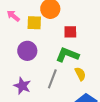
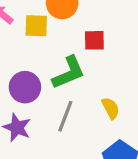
purple circle: (27, 51) -> (25, 87), moved
green L-shape: (67, 55) -> (69, 73), moved, turned 135

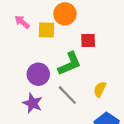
yellow semicircle: (111, 108) -> (100, 89), turned -126
gray line: (65, 116) -> (67, 95), turned -65

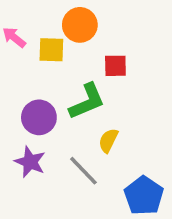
yellow semicircle: (100, 89) -> (108, 140), moved
gray line: (67, 95) -> (83, 171), moved

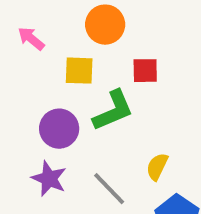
yellow square: (51, 50) -> (79, 71), moved
yellow semicircle: (108, 140) -> (157, 167), moved

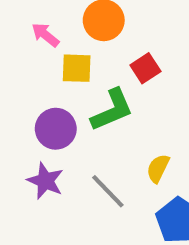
pink arrow: (31, 39) -> (45, 35), moved
red square: (145, 71) -> (145, 68), turned -32

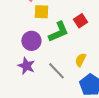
red square: (145, 68) -> (81, 21), moved

